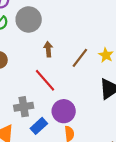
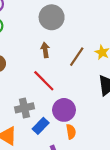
gray circle: (29, 19) -> (52, 17), moved

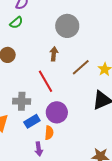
orange semicircle: (71, 132) -> (49, 133), moved

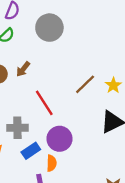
gray circle: (67, 26) -> (49, 28), moved
brown arrow: (54, 54) -> (23, 69), moved, turned -144

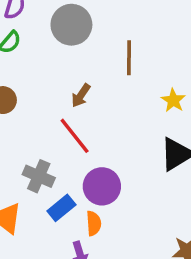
brown arrow: (23, 69) -> (81, 95), moved
brown line: (85, 84) -> (129, 58), moved, turned -40
gray cross: (17, 128) -> (39, 176), turned 30

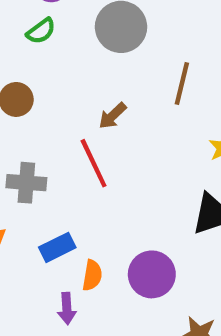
gray cross: (39, 176) -> (26, 183), moved, turned -32
purple circle: (102, 186) -> (152, 274), moved

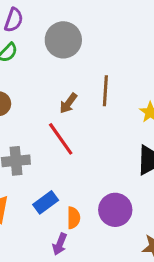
brown line: (182, 83) -> (105, 91), moved
purple arrow: (67, 308) -> (60, 244), turned 35

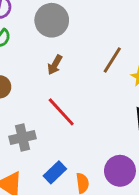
brown line: (105, 91) -> (112, 60), moved, turned 36
brown arrow: (68, 103) -> (55, 65), moved

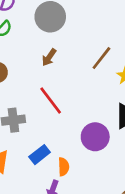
purple circle: (120, 171) -> (95, 137), moved

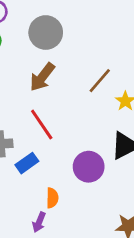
brown arrow: (49, 57) -> (42, 77), size x1.5
blue rectangle: (40, 155) -> (27, 163), moved

